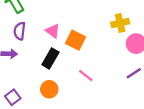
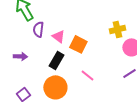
purple semicircle: (20, 31) -> (38, 29), moved
orange circle: (49, 89) -> (55, 87), size x1.5

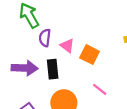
purple arrow: (20, 56) -> (25, 68), size x1.6
black rectangle: (56, 60) -> (53, 69), moved, turned -36

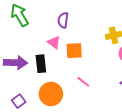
purple semicircle: (45, 38) -> (63, 20), moved
orange square: (90, 55) -> (74, 51), turned -30

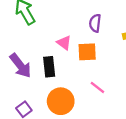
purple semicircle: (63, 20) -> (95, 23), moved
purple arrow: (16, 63) -> (20, 66), turned 50

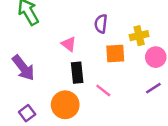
orange square: (87, 52) -> (115, 54), moved
black rectangle: (49, 67) -> (77, 73), moved

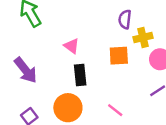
purple semicircle: (101, 24) -> (125, 19), moved
pink line: (103, 90) -> (115, 110), moved

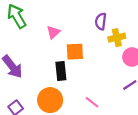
pink triangle: (72, 46) -> (53, 32), moved, turned 40
orange square: (119, 56) -> (75, 52), moved

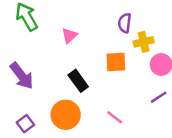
orange square: (75, 52) -> (116, 62), moved
black rectangle: (61, 71) -> (78, 81), turned -30

